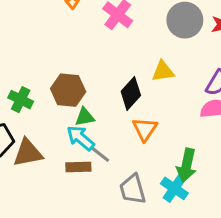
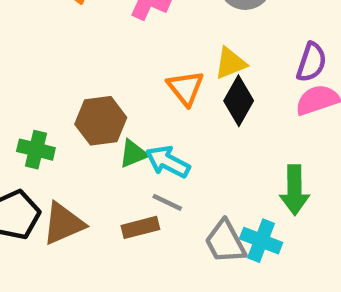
black diamond: (131, 93) -> (239, 101), moved
orange triangle: (145, 129) -> (186, 88), moved
cyan arrow: (81, 138) -> (168, 162), moved
cyan cross: (174, 188) -> (261, 241), moved

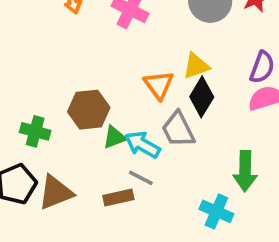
gray trapezoid: (225, 242) -> (178, 130), moved

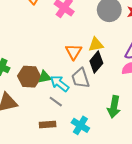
brown hexagon: (89, 110) -> (29, 77), moved
brown rectangle: (118, 198) -> (48, 125), moved
cyan cross: (216, 211) -> (80, 125), moved

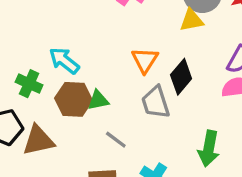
yellow triangle: (96, 45) -> (191, 20), moved
cyan arrow: (59, 83) -> (64, 61), moved

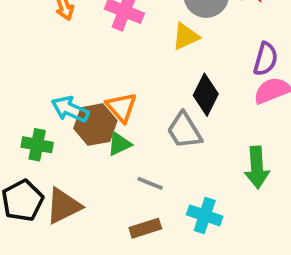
yellow triangle: (191, 20) -> (186, 36), moved
orange triangle: (145, 60) -> (121, 107), moved
brown hexagon: (74, 99) -> (95, 125), moved

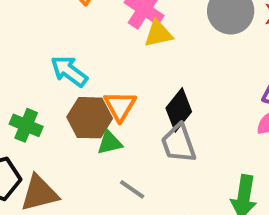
yellow triangle: (186, 36) -> (158, 34), moved
black diamond: (206, 95) -> (179, 110), moved
cyan arrow: (70, 109) -> (69, 71), moved

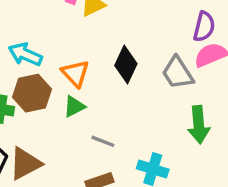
brown hexagon: (90, 118) -> (32, 93), moved
gray trapezoid: (179, 143) -> (178, 73), moved

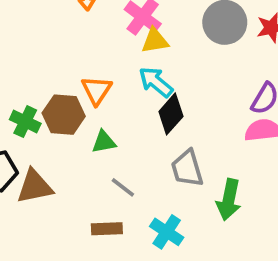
cyan arrow: (25, 54) -> (156, 82), moved
orange triangle: (75, 73) -> (97, 90), moved
gray trapezoid: (178, 73) -> (187, 168), moved

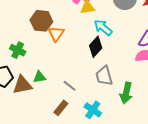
cyan arrow: (156, 82) -> (103, 28), moved
brown hexagon: (64, 115) -> (41, 21), moved
green triangle: (104, 142) -> (39, 77), moved
brown rectangle: (107, 229) -> (61, 108), turned -49

